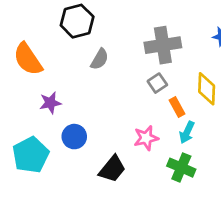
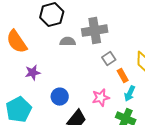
gray cross: (163, 45) -> (95, 31), moved
gray semicircle: (100, 59) -> (68, 42), turned -119
blue circle: (74, 137) -> (60, 97), moved

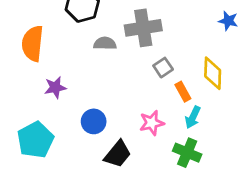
orange semicircle: (17, 42) -> (33, 43), turned 40

